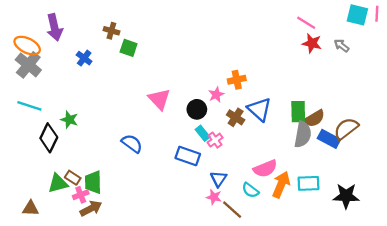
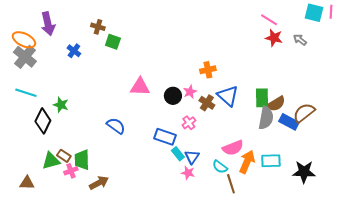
pink star: (216, 95) -> (190, 92), moved
pink triangle: (159, 99) -> (140, 87), turned -45
cyan rectangle: (203, 133) -> (178, 154), moved
brown arrow: (91, 208) -> (99, 183), moved
brown line: (232, 210) -> (231, 184), moved, turned 30

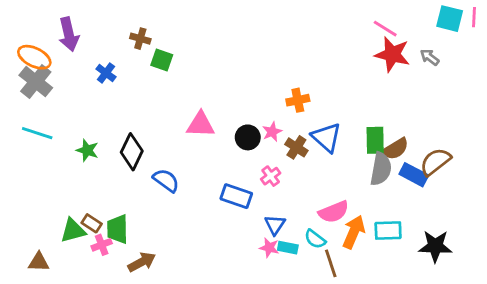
red star: (274, 38) -> (392, 54), size x1.4
black diamond: (43, 121) -> (132, 152), moved
cyan rectangle: (178, 154) -> (288, 248), moved, turned -40

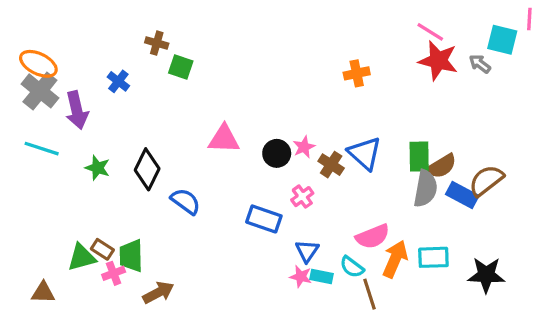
cyan square: (450, 19) -> (502, 40), moved
purple arrow: (69, 34) -> (77, 110), moved
orange cross: (298, 100) -> (357, 73), moved

